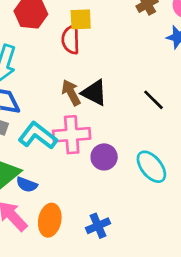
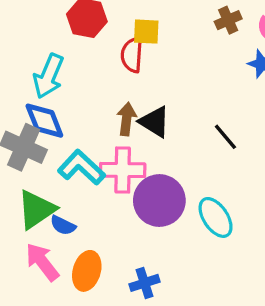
brown arrow: (71, 93) -> (127, 119), turned 30
purple circle: (104, 157) -> (159, 201), size x1.6

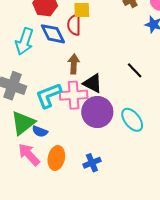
blue diamond: (44, 121) -> (53, 34), moved
black triangle: (155, 122) -> (93, 83), moved
cyan L-shape: (82, 167) -> (49, 95), turned -60

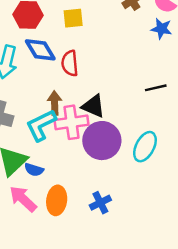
red semicircle: (74, 25) -> (70, 63), moved
brown arrow: (74, 64) -> (54, 103), moved
black line: (135, 70) -> (156, 88), moved, turned -54
cyan ellipse: (132, 120) -> (145, 147), turned 70

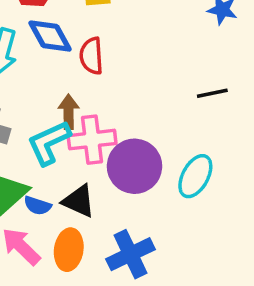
black triangle: (93, 106) -> (79, 201), moved
blue cross: (100, 203) -> (130, 254), size x1.5

